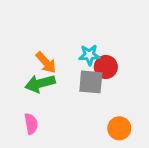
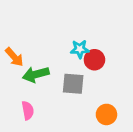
orange arrow: (46, 62) -> (14, 57), moved
gray square: (91, 82) -> (73, 84), moved

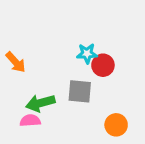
green arrow: (36, 74) -> (40, 103), moved
pink semicircle: (28, 110) -> (30, 120), turned -84

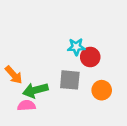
orange arrow: (16, 62) -> (14, 75), moved
orange circle: (116, 125) -> (102, 90), moved

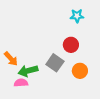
cyan star: (76, 47) -> (77, 16), moved
gray square: (70, 80) -> (55, 63), turned 30

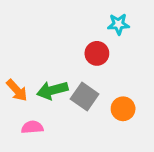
red circle: (71, 45) -> (97, 53), moved
green arrow: (28, 71) -> (52, 90), moved

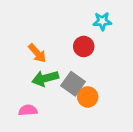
orange arrow: (17, 90) -> (37, 53), moved
orange circle: (123, 109) -> (88, 97), moved

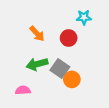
orange arrow: (37, 53) -> (37, 34), moved

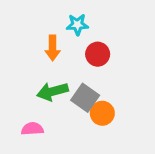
cyan star: (84, 17) -> (77, 25), moved
orange arrow: (37, 34) -> (53, 48), turned 42

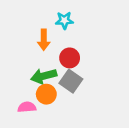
red circle: (98, 54) -> (70, 58), moved
orange circle: (102, 113) -> (46, 94), moved

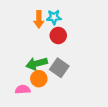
orange arrow: (44, 40) -> (39, 19), moved
red circle: (70, 58) -> (58, 35), moved

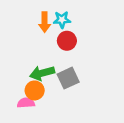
gray square: (59, 68) -> (68, 78), turned 30
orange circle: (39, 79) -> (35, 90), moved

